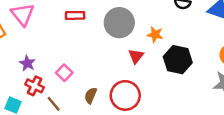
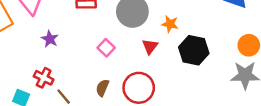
purple star: (27, 63) -> (50, 39), moved
pink square: (64, 73) -> (106, 48), moved

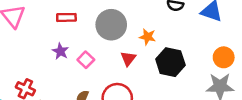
purple star: (50, 39) -> (60, 51), moved

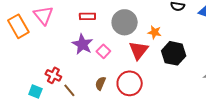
purple star: (60, 51) -> (82, 44), size x1.5
red triangle: (128, 59) -> (139, 50), size x1.5

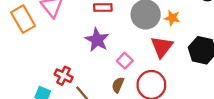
orange star: (155, 32) -> (172, 18), moved
pink square: (103, 51) -> (125, 61), moved

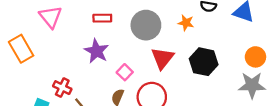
orange star: (172, 18) -> (186, 23), moved
orange rectangle: (23, 19) -> (21, 49), moved

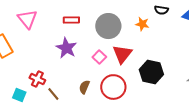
black hexagon: (204, 62) -> (151, 72), moved
pink square: (125, 72) -> (99, 57), moved

